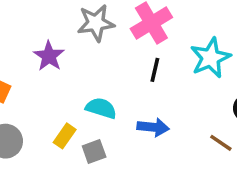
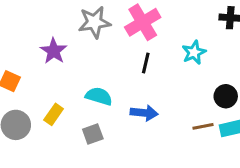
cyan star: (210, 58) -> (194, 52), size x0.7
yellow rectangle: (65, 136) -> (54, 114), moved
brown line: (221, 143) -> (203, 126), turned -45

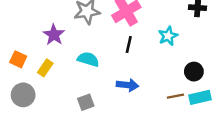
cyan semicircle: (99, 96) -> (88, 59), moved
yellow rectangle: (54, 114) -> (45, 68), moved

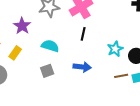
cyan star: (168, 36) -> (115, 49), moved
gray square: (86, 102) -> (47, 71), moved

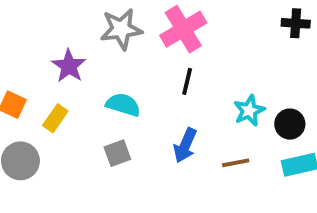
blue arrow: (82, 67) -> (185, 145), turned 108
brown line: (121, 76) -> (236, 163), moved

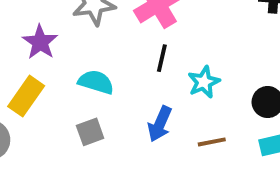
cyan star: (249, 110) -> (204, 82), moved
yellow rectangle: (55, 118) -> (26, 96), size x1.4

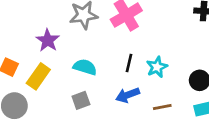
black line: (162, 58) -> (129, 63), moved
blue arrow: (160, 124) -> (128, 95), turned 45

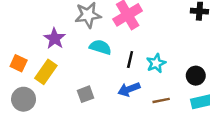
cyan semicircle: (85, 67) -> (100, 47), moved

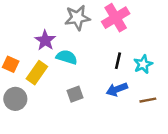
cyan semicircle: (100, 47) -> (67, 57), moved

